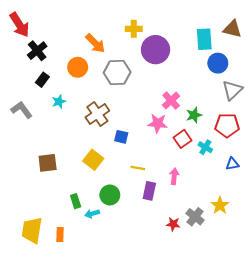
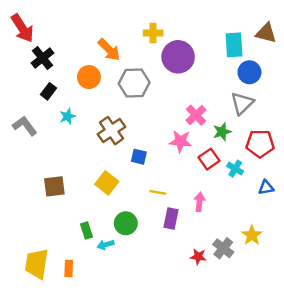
gray triangle: (232, 90) -> (242, 103), moved

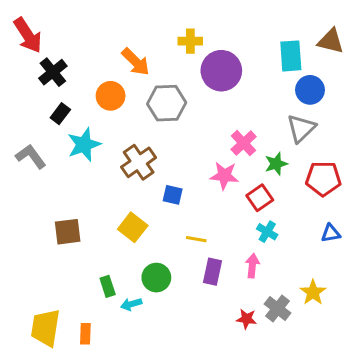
cyan star: (68, 116) -> (84, 145), size x1.6
cyan cross: (235, 169) -> (267, 232), moved
pink arrow: (199, 202) -> (252, 266), moved

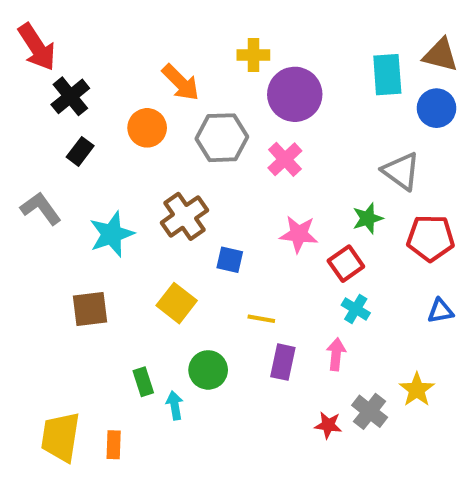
blue circle: (310, 90) -> (436, 108), moved
gray triangle: (301, 128) -> (401, 171), turned -40
pink cross: (244, 143) -> (285, 159), moved
cyan star: (84, 145) -> (112, 234), moved
cyan arrow: (131, 304) -> (175, 405), turned 96

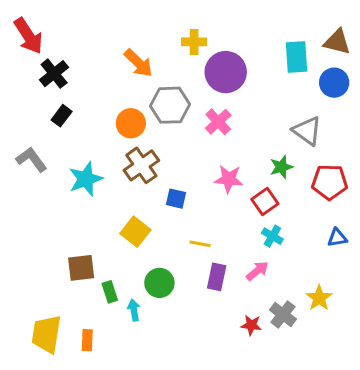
orange circle: (147, 128) -> (131, 123), moved
brown square: (90, 309) -> (81, 268), moved
pink arrow: (336, 354) -> (257, 271), turned 45

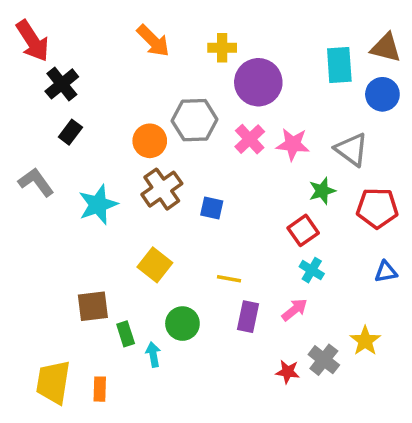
orange arrow: (138, 63) -> (153, 41), moved
pink star: (229, 179) -> (293, 144), moved
blue square: (176, 199) -> (212, 208), moved

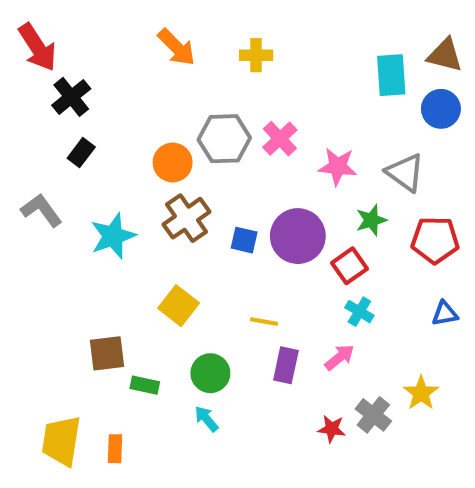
purple circle: (258, 82) -> (298, 236), moved
pink cross: (250, 139) -> (280, 139), moved
green rectangle: (126, 334) -> (145, 385), turned -60
cyan arrow: (153, 355) -> (206, 419), moved, turned -30

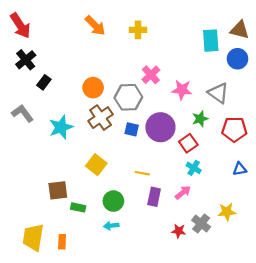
black cross: (71, 97) -> (26, 60), moved
gray hexagon: (224, 139) -> (128, 97), moved
yellow star: (421, 393) -> (227, 212), turned 30
cyan arrow: (206, 419) -> (111, 226), turned -56

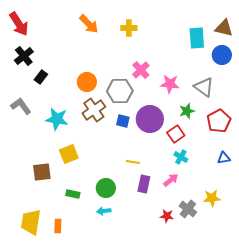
cyan star: (61, 127) -> (57, 119), turned 30
red pentagon: (234, 129) -> (219, 121), turned -30
yellow square: (96, 165) -> (69, 154), moved, turned 30
brown square: (58, 190) -> (42, 172), moved

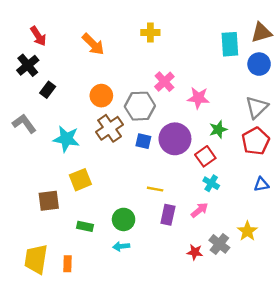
red arrow: (19, 24) -> (38, 36), moved, size x0.7
orange arrow: (89, 24) -> (93, 44), moved
brown triangle: (224, 28) -> (261, 33), turned -30
gray triangle: (204, 87) -> (257, 107), moved, turned 40
yellow star: (212, 198) -> (247, 231), turned -30

